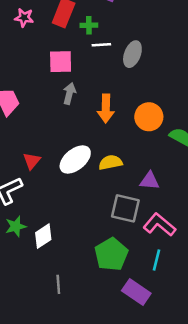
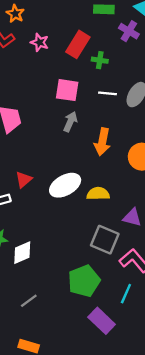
white line: (101, 45) -> (108, 93), moved
gray line: (58, 284) -> (29, 301), turned 48

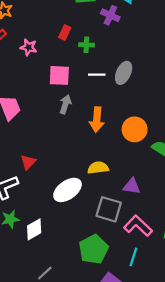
pink star: (40, 42) -> (29, 47), moved
red rectangle: (78, 44) -> (65, 32), size x0.6
white ellipse: (65, 185) -> (67, 190), moved

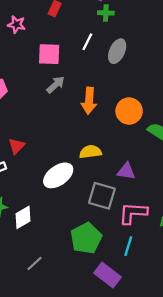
green cross: (86, 45) -> (106, 13), moved
white line: (97, 75) -> (87, 42), moved, turned -63
gray arrow: (65, 104) -> (56, 85), turned 30
pink L-shape: (138, 226) -> (133, 213), turned -40

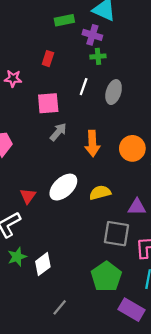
white ellipse: (58, 175) -> (63, 187), moved

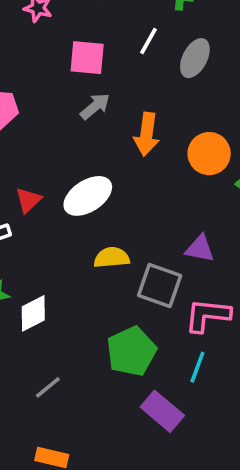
yellow semicircle: (100, 193) -> (112, 258), moved

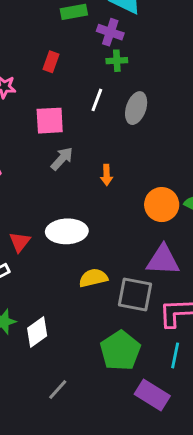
orange arrow: (147, 134) -> (107, 175), size x0.6
orange circle: (209, 154) -> (162, 205), moved
white ellipse: (88, 196) -> (67, 231), turned 39
purple triangle: (200, 249) -> (163, 260), size x1.4

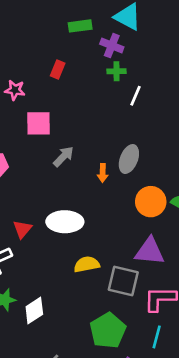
white line: (97, 100) -> (135, 96), moved
gray ellipse: (136, 108) -> (129, 159), moved
pink square: (50, 121) -> (39, 123), moved

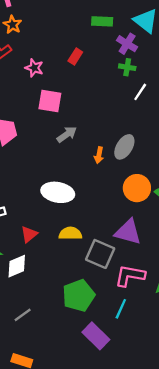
red triangle: (22, 229) -> (29, 234), moved

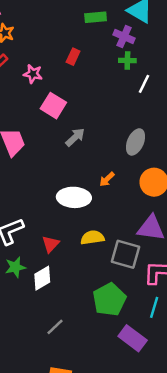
pink square: (50, 101) -> (53, 106), turned 30
orange arrow: (99, 155) -> (107, 179), moved, turned 42

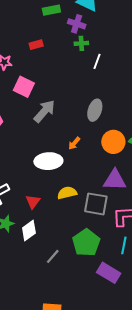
red rectangle: (73, 57) -> (36, 45), turned 56
gray arrow: (75, 137) -> (44, 111), size x1.4
gray line: (55, 327) -> (53, 256), moved

